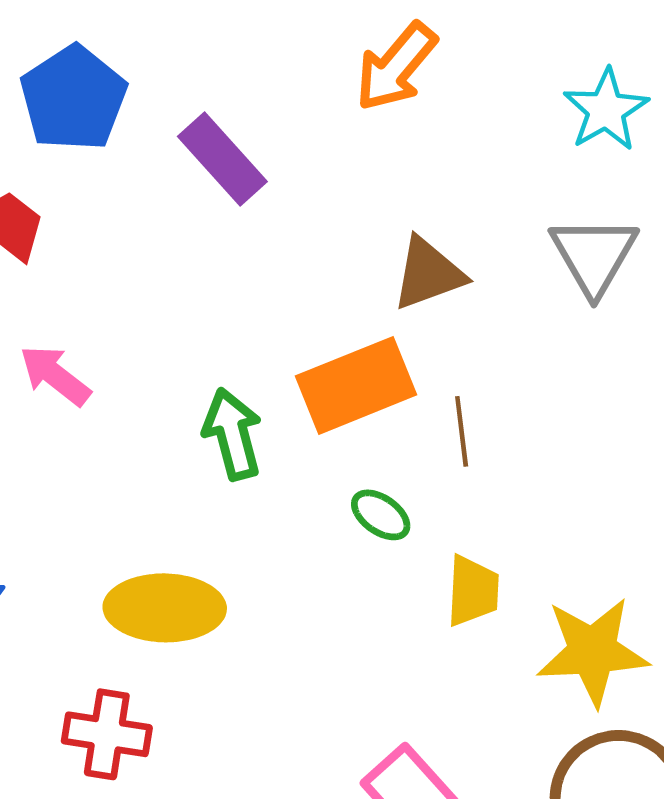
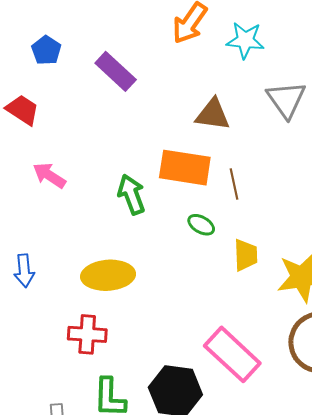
blue pentagon: (73, 98) -> (46, 50), size x0.6
cyan star: (606, 110) -> (245, 40), moved, turned -30
brown triangle: (428, 274) -> (213, 114), turned 33
orange rectangle: (356, 385) -> (185, 168), turned 36

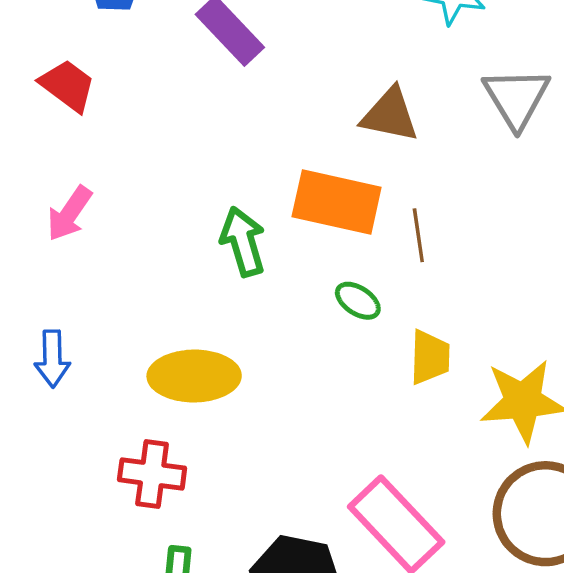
pink arrow: (49, 175) -> (69, 214), moved, turned -92

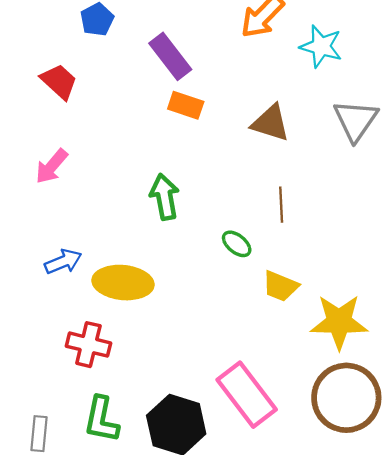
orange rectangle: (337, 202) -> (186, 105), moved, size x0.6
yellow trapezoid: (430, 357) -> (280, 286), turned 105
blue arrow: (52, 359) -> (63, 262), moved, turned -117

